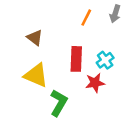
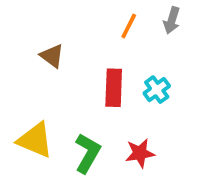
yellow triangle: (36, 75) -> (35, 140), moved
red star: (95, 83) -> (140, 153), moved

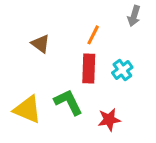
orange line: (129, 26) -> (93, 35), moved
green L-shape: (88, 153) -> (68, 102), moved, turned -56

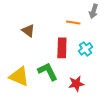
orange line: (93, 35) -> (73, 22), moved, turned 72

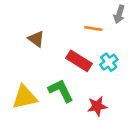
red rectangle: (62, 48) -> (79, 61), turned -60
yellow triangle: (19, 76) -> (25, 97), turned -35

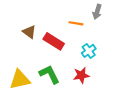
red rectangle: (79, 61) -> (54, 41), moved
red star: (97, 106) -> (81, 75), moved

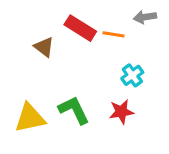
gray arrow: (97, 12) -> (145, 17), turned 64
red rectangle: (54, 41) -> (80, 28), moved

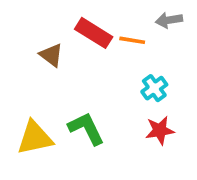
red star: (121, 112) -> (160, 130), moved

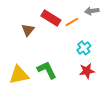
orange line: (132, 40) -> (72, 22), turned -40
brown triangle: (51, 55) -> (28, 30), turned 32

